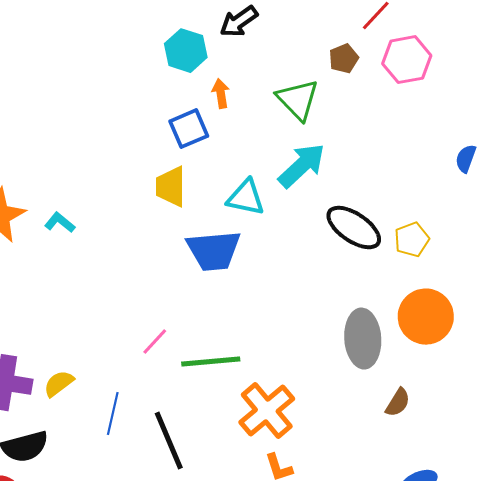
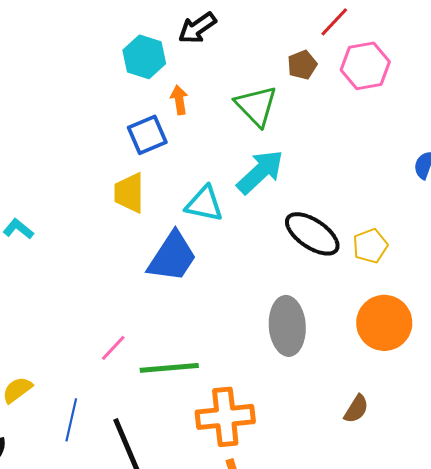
blue trapezoid: (214, 251) -> (172, 257), turned -52
gray ellipse: (363, 339) -> (287, 326), moved
orange cross: (267, 411) -> (225, 417), turned 34

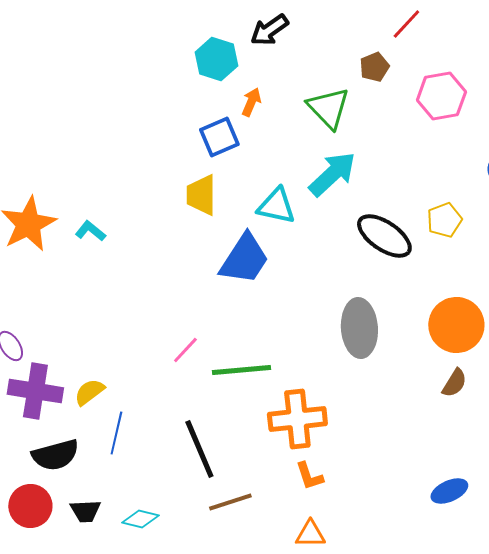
pink hexagon: (365, 66) -> (441, 96), moved
orange arrow: (179, 100) -> (251, 102), turned 32
yellow pentagon: (370, 246) -> (444, 220), moved
brown semicircle: (356, 409) -> (454, 383), moved
blue line: (71, 420) -> (116, 433), moved

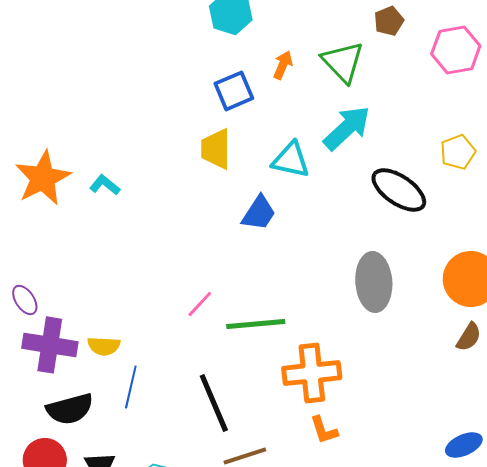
orange arrow: (251, 102) -> (283, 65), moved
yellow pentagon: (444, 220) -> (458, 152), moved
blue trapezoid: (244, 259) -> (259, 213), size x0.7
yellow semicircle: (89, 392) -> (104, 346), turned -140

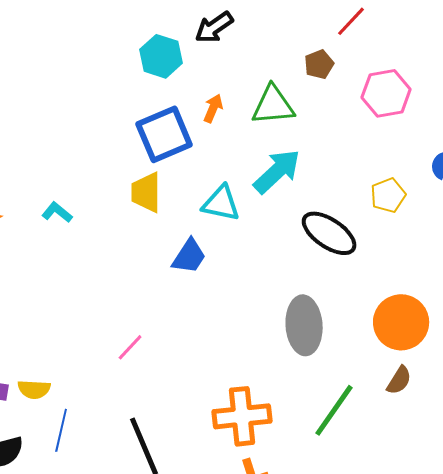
green triangle: (343, 62) -> (273, 105), turned -51
blue square: (234, 91) -> (164, 134), size x1.4
cyan L-shape: (105, 185) -> (57, 212), moved
green line: (256, 324) -> (334, 410), moved, turned -50

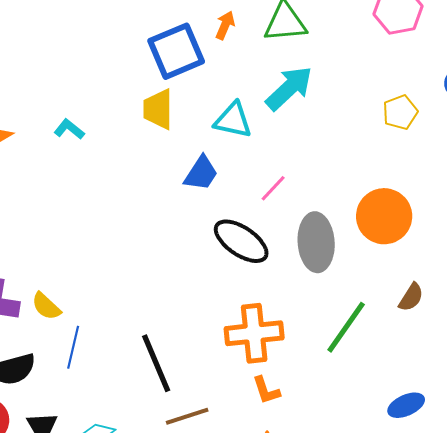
black ellipse: (329, 233) -> (241, 241), moved
orange circle: (401, 322) -> (384, 216), moved
pink line: (130, 347) -> (273, 188), moved
yellow semicircle: (34, 389) -> (46, 306), turned 40

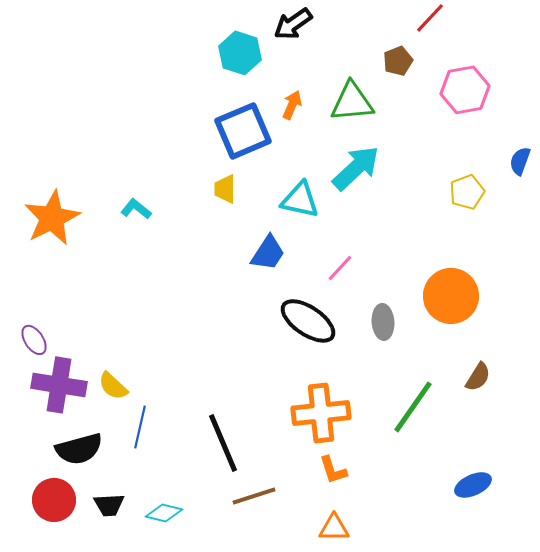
yellow trapezoid: (158, 109) -> (225, 189), size x0.7
gray ellipse: (316, 242) -> (383, 322), size x0.6

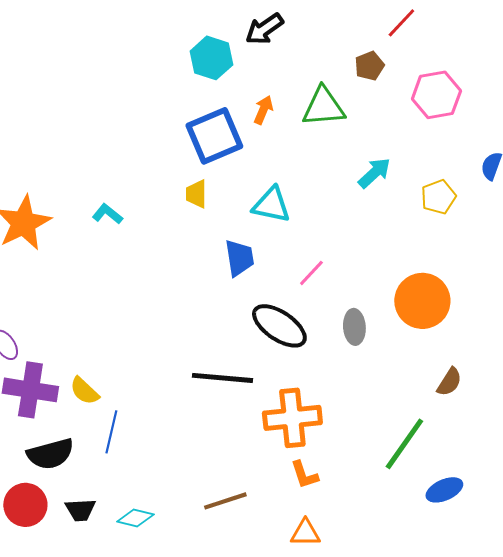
cyan arrow: (356, 168) -> (374, 173), moved, size x0.7
blue trapezoid: (268, 253) -> (239, 258), turned -42
green line: (413, 407) -> (404, 444), moved
black line: (223, 443) -> (222, 378), moved, turned -62

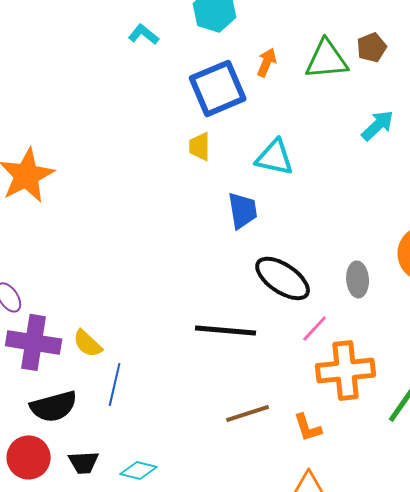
brown pentagon: (369, 66) -> (372, 47), moved
cyan L-shape: (107, 214) -> (144, 34), moved
pink line: (311, 273) -> (315, 328), moved
orange cross: (292, 418) -> (346, 370), moved
brown line: (225, 501) -> (248, 413), moved

